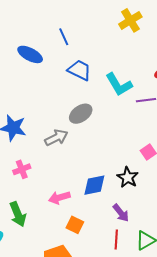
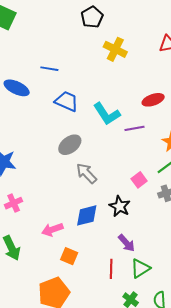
yellow cross: (130, 20) -> (115, 49), turned -30
blue line: (64, 37) -> (49, 69), turned -54
gray arrow: (56, 138) -> (86, 173), moved, turned -105
purple arrow: (121, 213) -> (126, 243), moved

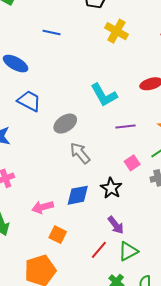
blue line: (49, 69) -> (52, 33), moved
blue trapezoid: (67, 101) -> (29, 101), moved
purple line: (135, 128) -> (125, 126), moved
red line: (111, 269) -> (99, 250), turned 36

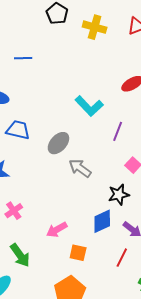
yellow cross: (116, 31) -> (95, 27), moved
purple line: (125, 126) -> (118, 131), turned -48
black star: (111, 188) -> (119, 195), turned -30
blue diamond: (78, 195) -> (102, 221), moved

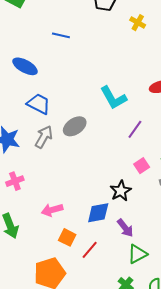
yellow cross: (95, 27) -> (138, 23), size x0.7
gray arrow: (80, 168) -> (44, 137), moved, turned 70
black star: (119, 195) -> (121, 191), turned -30
red line: (122, 258) -> (90, 250), moved

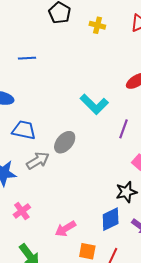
gray arrow: (44, 137) -> (38, 161), turned 45
black star: (121, 191) -> (126, 192), turned 30

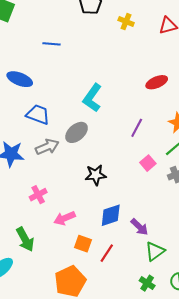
cyan L-shape: (94, 104) -> (92, 98), moved, turned 72
black star: (126, 192) -> (96, 175), moved
pink cross: (22, 211) -> (38, 195), moved

